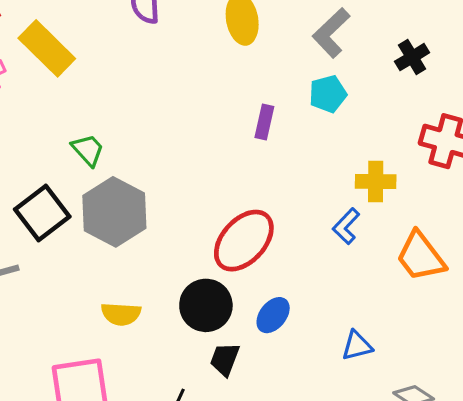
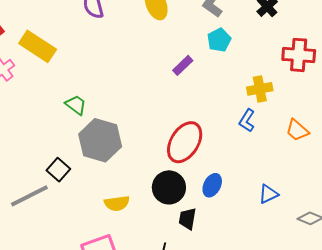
purple rectangle: (264, 122) -> (183, 65), turned 45
black square: (42, 213) -> (58, 170), moved, size x0.7
orange trapezoid: (421, 256) -> (297, 130), size x0.7

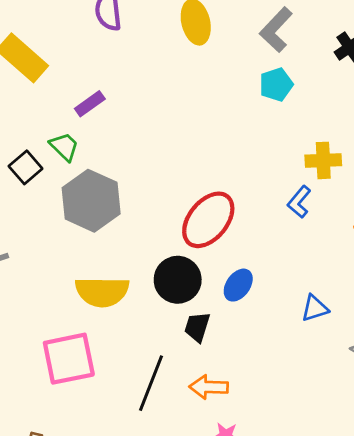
purple rectangle: (183, 65) -> (90, 104), moved
black square: (58, 170) -> (26, 167), moved
yellow semicircle: (117, 203) -> (102, 292), size x1.5

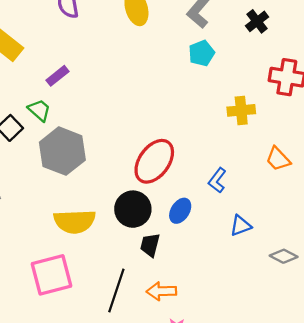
blue L-shape: (299, 202) -> (217, 180), moved

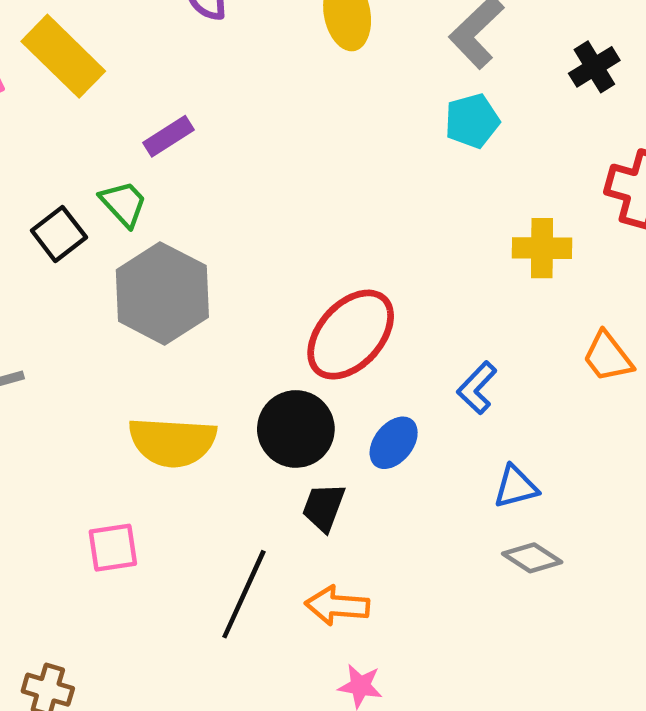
gray diamond: (284, 256) -> (532, 558), moved
pink square: (52, 275) -> (113, 548), size x0.6

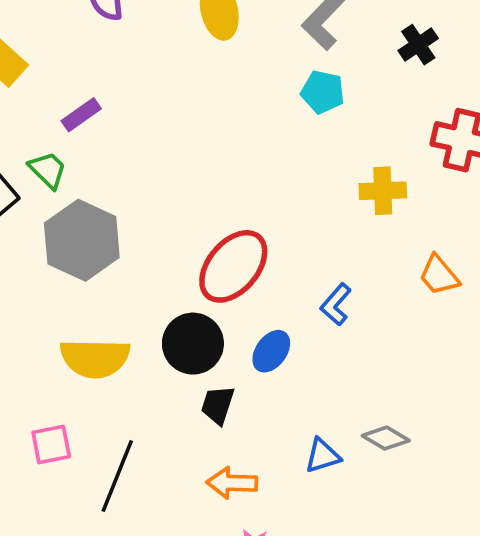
cyan pentagon: (472, 121) -> (323, 92), turned 30
blue triangle: (516, 487) -> (322, 456), moved
black line: (244, 594) -> (117, 476), moved

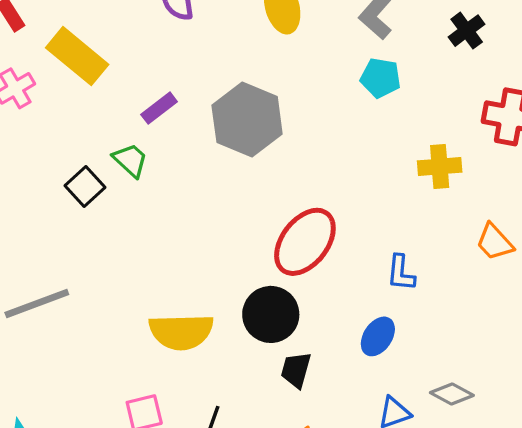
gray hexagon: (82, 240) -> (247, 120), moved
blue L-shape: (336, 304) -> (401, 273), turned -33
blue ellipse: (271, 351) -> (378, 336), moved

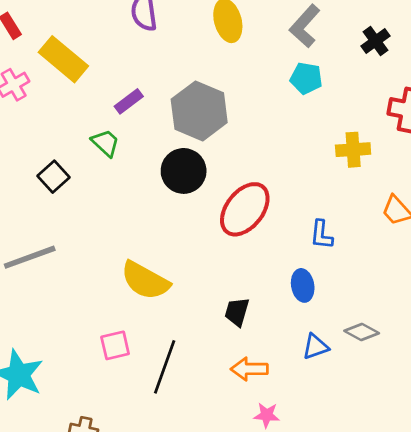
black square: (85, 186) -> (54, 177), moved
black circle: (271, 314) -> (184, 171), moved
yellow semicircle: (181, 332) -> (145, 281), turned 30
blue ellipse: (378, 336) -> (303, 285), turned -44

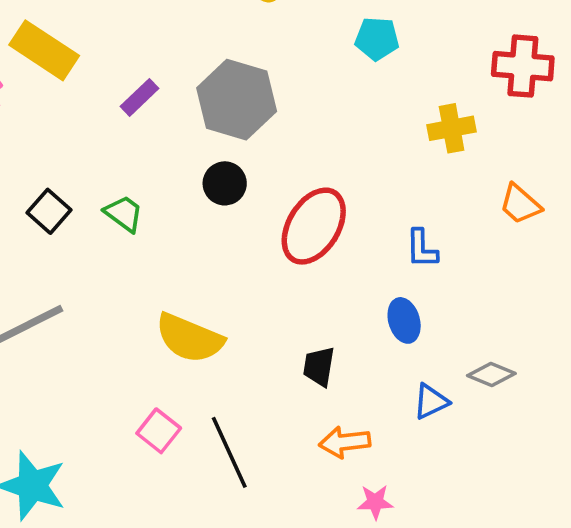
green trapezoid: (105, 143) -> (124, 214), moved
black circle: (184, 171) -> (225, 183), size x0.7
pink square: (115, 345) -> (159, 431), turned -32
black line: (165, 367) -> (229, 452), turned -38

